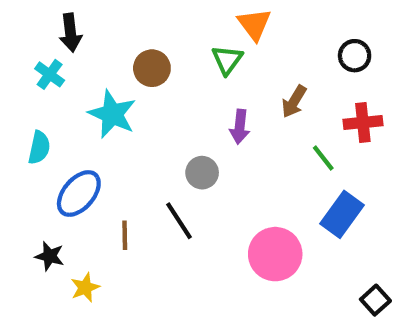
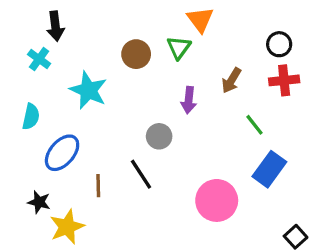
brown circle: (152, 68) -> (136, 54), moved
red cross: (363, 122) -> (284, 80), moved
yellow star: (85, 288) -> (67, 227), size x1.5

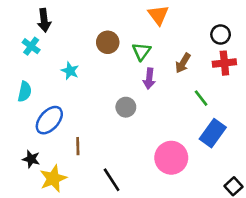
green triangle: (179, 48) -> (141, 51), moved
cyan star: (88, 90) -> (70, 71), size x0.6
black line: (141, 174) -> (112, 180), moved

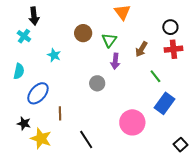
yellow star: (53, 178) -> (41, 139), turned -30

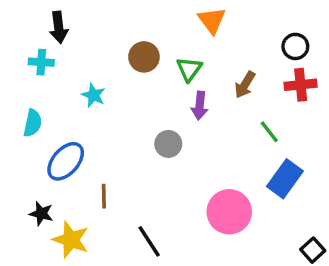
cyan cross: (24, 36) -> (41, 62), turned -32

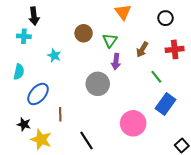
black circle: (295, 46) -> (165, 18), moved
gray circle: (168, 144) -> (98, 84), size x1.5

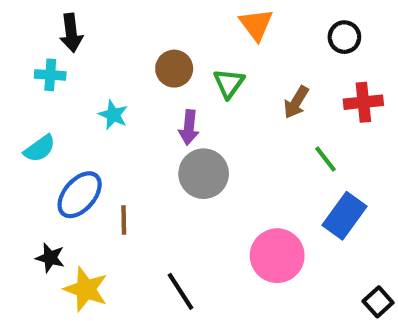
purple arrow: (116, 62) -> (189, 127), moved
cyan semicircle: (19, 72) -> (40, 148), turned 42
brown line: (60, 114) -> (124, 220), moved

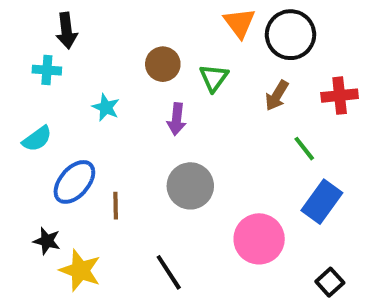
black circle: (344, 37) -> (290, 35), moved, size x1.6
gray circle: (204, 174) -> (190, 186), moved
black square: (378, 302) -> (330, 282), moved

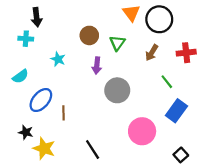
gray circle: (190, 186) -> (117, 90), moved

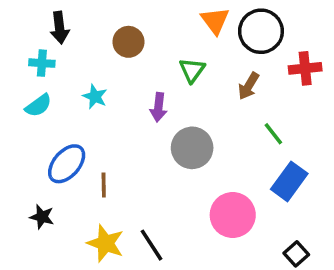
brown circle: (89, 35) -> (128, 42), moved
red cross: (186, 53) -> (305, 68), moved
cyan semicircle: (20, 76) -> (38, 105), moved
yellow star: (44, 148) -> (105, 243), moved

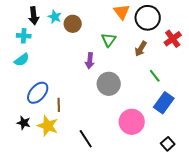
red cross: (305, 68) -> (173, 39), turned -30
cyan star: (95, 97) -> (55, 17), moved
yellow star: (105, 243) -> (48, 126), moved

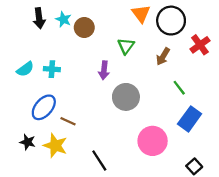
cyan cross: (24, 36) -> (52, 69), moved
brown line: (59, 105) -> (68, 121), turned -64

